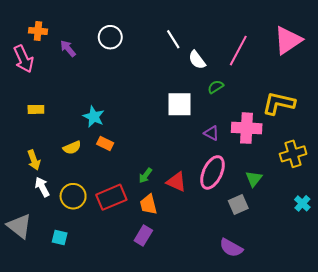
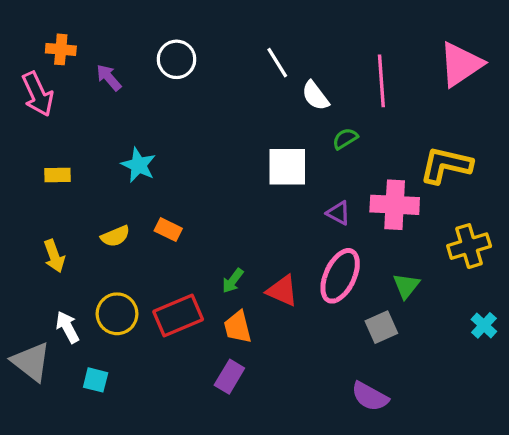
pink line: (238, 51) -> (381, 81), turned -32
cyan star: (94, 117) -> (139, 165), moved
white arrow: (42, 187) -> (67, 327), moved

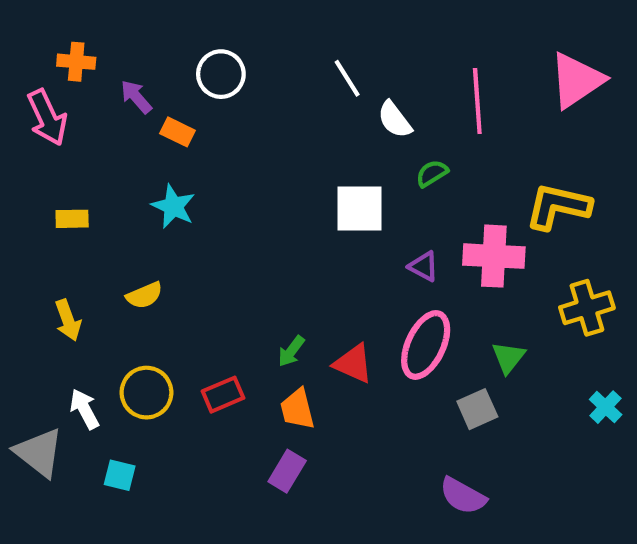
orange rectangle: (168, 230) -> (177, 132), moved
red rectangle: (178, 315) -> (223, 395), size x0.7

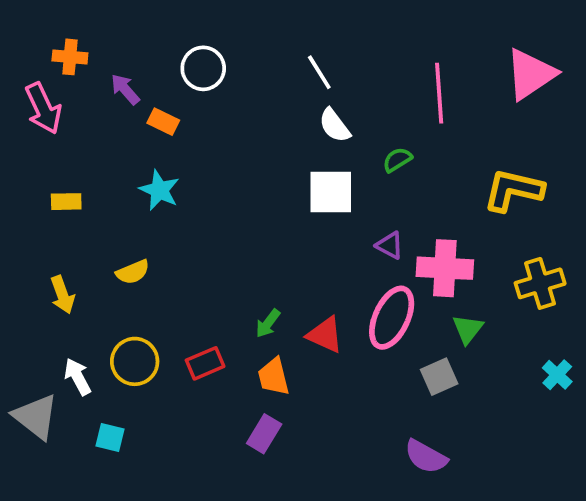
white semicircle: (395, 120) -> (335, 125), moved
pink cross: (494, 256) -> (445, 268), moved

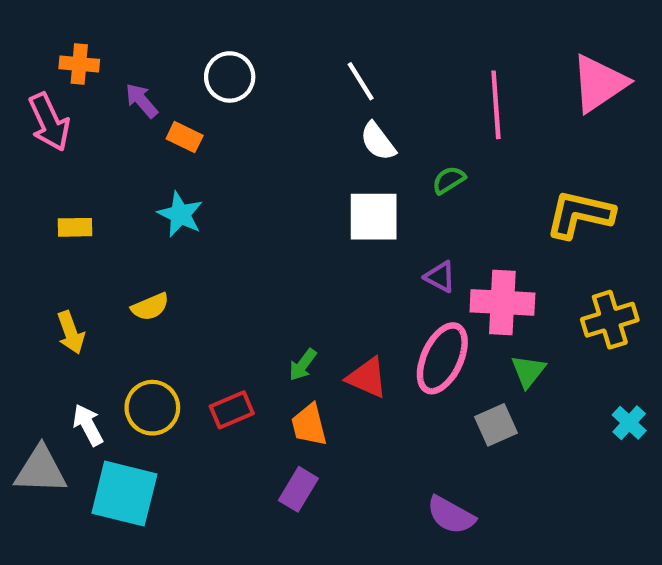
gray triangle: (36, 417) -> (41, 470), turned -36
cyan square: (110, 438) -> (124, 494), size x2.0
purple semicircle: (426, 457) -> (451, 515), moved

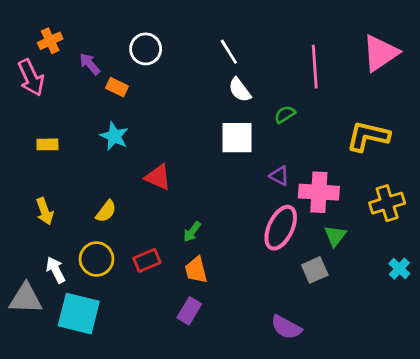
orange cross: (79, 64) -> (50, 41), turned -30
yellow semicircle: (150, 307) -> (106, 211), moved, turned -30
red triangle: (367, 378) -> (158, 177), moved

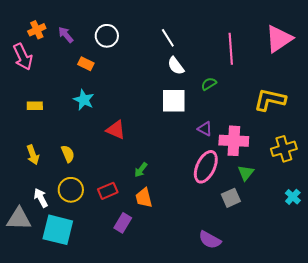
purple arrow: (90, 64) -> (66, 35), moved
yellow semicircle: (106, 211) -> (68, 154), moved, turned -60
purple rectangle: (189, 311) -> (123, 223), moved

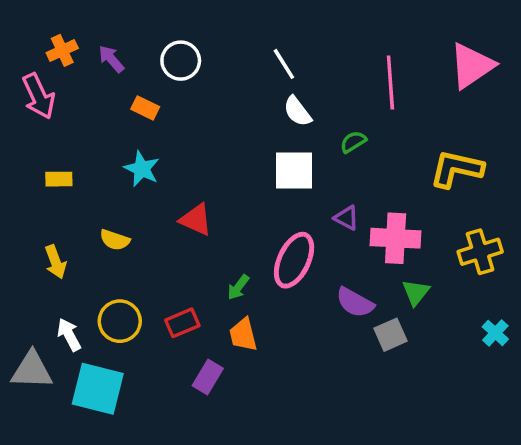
yellow semicircle: (68, 154) -> (115, 240), moved, turned 132
pink ellipse: (206, 167) -> (294, 260), moved
purple semicircle: (210, 240) -> (355, 303), moved

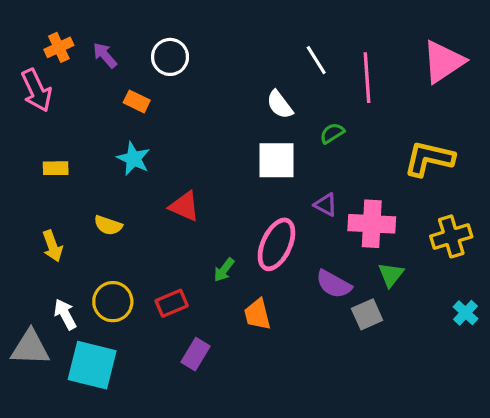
white line: (284, 64) -> (316, 60), moved
orange trapezoid: (243, 335) -> (257, 314), moved

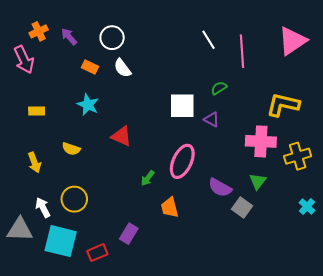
white semicircle: (280, 105) -> (123, 68), moved
purple triangle: (326, 205) -> (212, 119), moved
pink cross: (372, 224) -> (261, 141), moved
red rectangle: (172, 303) -> (97, 253), moved
gray square: (367, 314) -> (242, 207), turned -30

